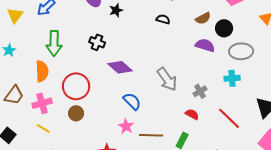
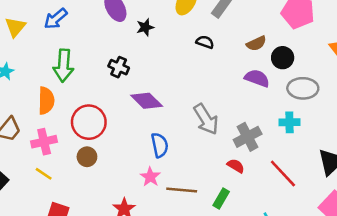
gray cross: (200, 91) -> (248, 137), size x1.5
blue semicircle: (132, 101) -> (160, 145), turned 30

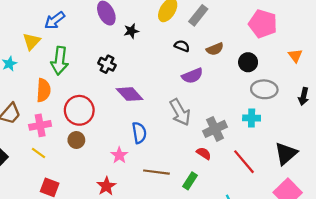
yellow triangle: (15, 27) -> (32, 41), moved
brown semicircle: (256, 43) -> (215, 49), moved
purple semicircle: (257, 78) -> (192, 76), moved, turned 135
pink star: (150, 177) -> (119, 155), moved

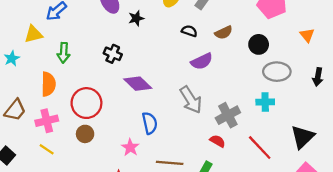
yellow triangle: (32, 41) -> (33, 34), turned 36
green arrow: (60, 61) -> (64, 53), size x0.7

